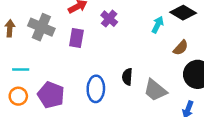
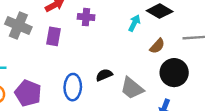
purple cross: (109, 19) -> (86, 17), turned -35
black semicircle: (127, 77) -> (104, 75), turned 63

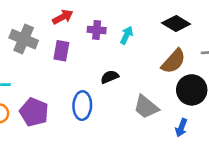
cyan arrow: (134, 23) -> (127, 35), moved
brown semicircle: (157, 46) -> (173, 61), size x1.5
black semicircle: (104, 75) -> (110, 77), moved

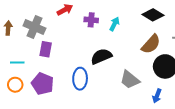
purple rectangle: (61, 51) -> (46, 49), moved
black semicircle: (110, 77) -> (101, 56), size x1.5

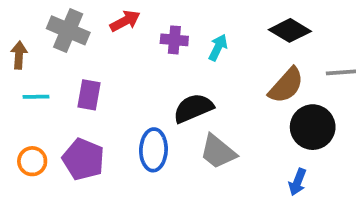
gray cross: (34, 27) -> (68, 30), moved
cyan line: (17, 62) -> (36, 97), moved
gray trapezoid: (130, 80) -> (218, 152), moved

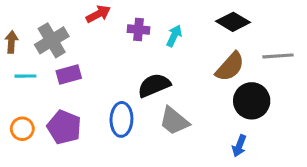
gray cross: (68, 30) -> (52, 40), moved, turned 36
purple rectangle: (89, 95) -> (69, 74), turned 65

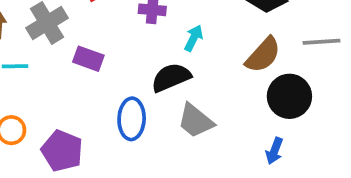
cyan arrow: (174, 36) -> (194, 38), moved
purple rectangle: (69, 74) -> (88, 59), moved, turned 35
purple pentagon: (64, 127) -> (62, 151), moved

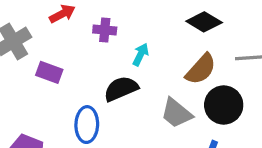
gray trapezoid: (195, 121) -> (176, 113), moved

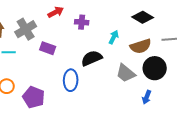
cyan arrow: (141, 54) -> (114, 37), moved
brown semicircle: (201, 69) -> (141, 46), turned 30

